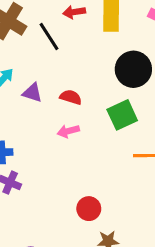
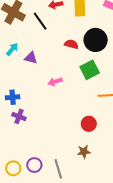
red semicircle: (71, 97) -> (71, 44), moved
red circle: (89, 209) -> (89, 124), moved

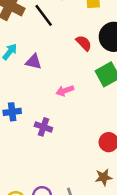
red semicircle: (71, 44) -> (84, 43), turned 32
purple cross: (19, 116) -> (43, 127), moved

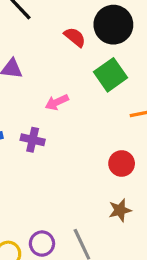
purple cross: (43, 127) -> (33, 140), moved

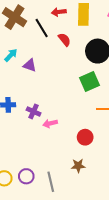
red semicircle: (75, 37) -> (64, 40), moved
pink arrow: (57, 102) -> (50, 123), moved

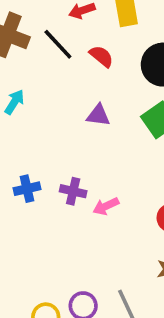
purple triangle: (30, 65) -> (98, 115), moved

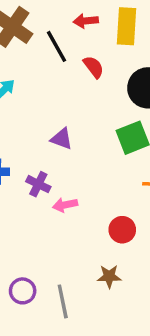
purple triangle: (98, 115) -> (62, 139), moved

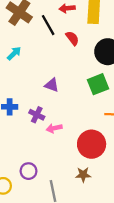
red circle: (122, 230) -> (92, 144), size x1.6
purple circle: (23, 291) -> (29, 171), moved

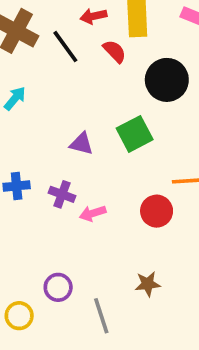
red semicircle: (72, 38) -> (115, 51), moved
green square: (98, 84) -> (135, 134), moved
red circle: (92, 144) -> (157, 211), moved, size x0.7

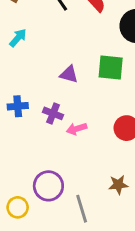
green square: (135, 134) -> (111, 68), turned 32
purple circle: (58, 287) -> (48, 186), size x1.4

